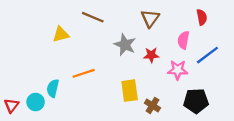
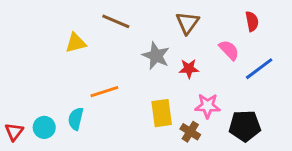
pink semicircle: (183, 40) -> (229, 50), turned 126
pink star: (178, 70) -> (208, 106), moved
cyan semicircle: (53, 88) -> (76, 119), moved

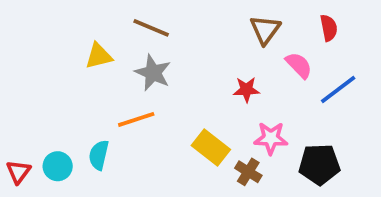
brown triangle: (187, 23) -> (265, 30), moved
gray star: (156, 56) -> (153, 73), moved
yellow rectangle: (162, 113) -> (211, 148), turned -44

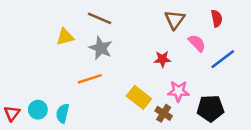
cyan semicircle: (99, 155) -> (63, 113), moved

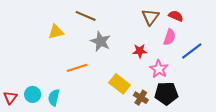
red semicircle: (217, 18) -> (176, 16), moved, turned -56
pink semicircle: (197, 43) -> (169, 37), turned 63
gray star: (101, 48) -> (100, 41), moved
pink star: (178, 91) -> (159, 69), moved, turned 30
black pentagon: (210, 108) -> (166, 93), moved

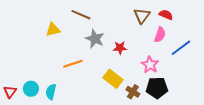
red star: (140, 51) -> (120, 48), moved

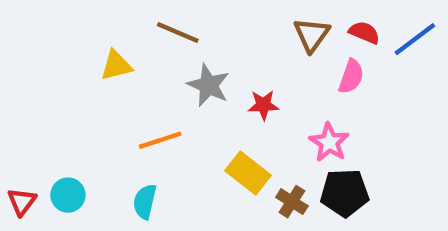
blue line: (181, 48) -> (415, 39), moved
cyan semicircle: (51, 92) -> (145, 202), moved

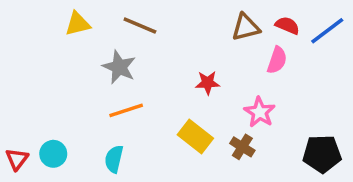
brown triangle: (312, 35) -> (246, 27), turned 40
yellow triangle: (116, 65) -> (78, 24), moved
gray star: (208, 85) -> (119, 67), moved
black pentagon: (345, 193) -> (322, 154), moved
brown cross: (292, 202) -> (242, 147), moved

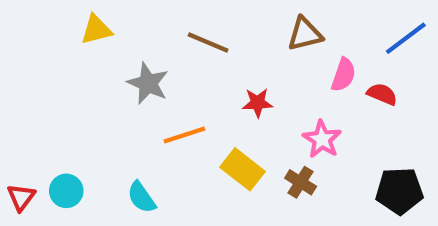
brown line: (140, 25) -> (208, 43), moved
red semicircle: (287, 25) -> (382, 94), moved
orange line: (126, 110) -> (184, 135), moved
cyan semicircle: (114, 159) -> (141, 197), turned -48

